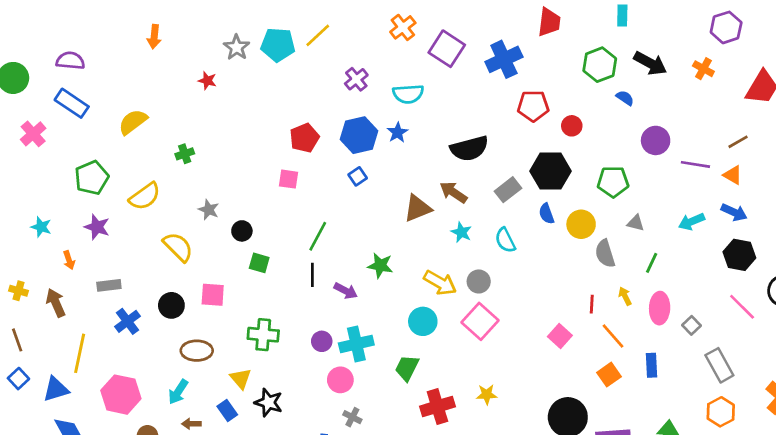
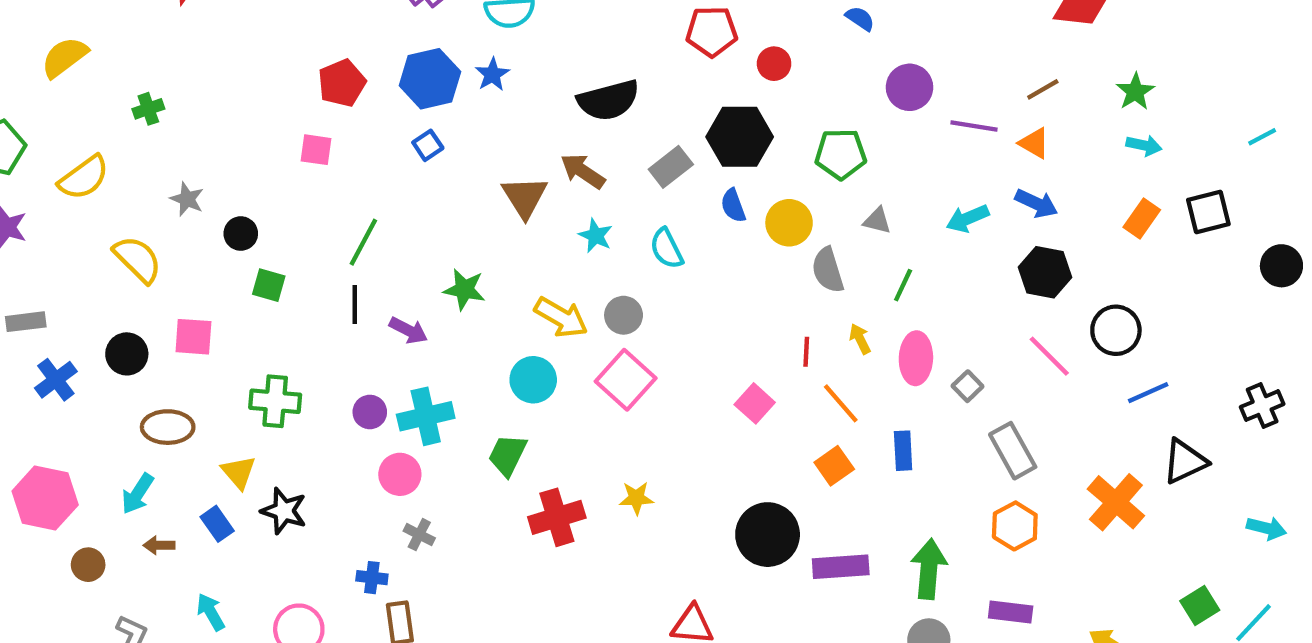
brown triangle: (417, 208) -> (525, 197), turned -40

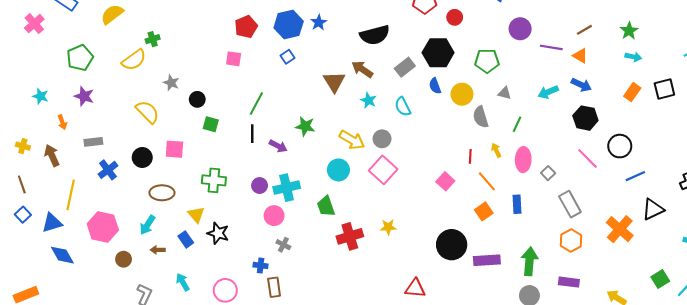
yellow semicircle: (84, 178) -> (134, 60), moved
green trapezoid: (507, 455) -> (326, 206), turned -45

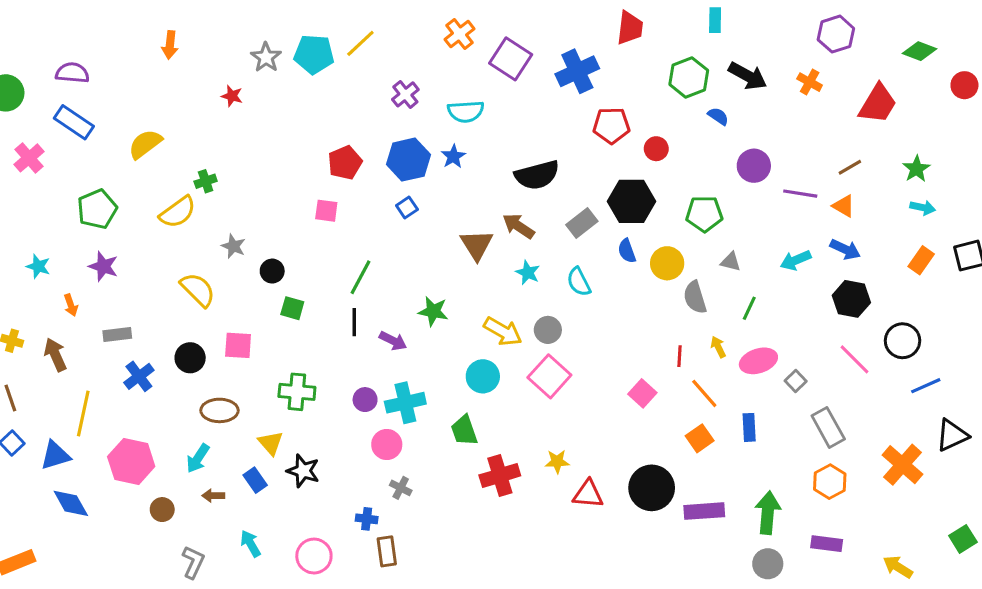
pink ellipse: (523, 160) -> (758, 361), turned 70
red triangle: (415, 288) -> (588, 494), moved

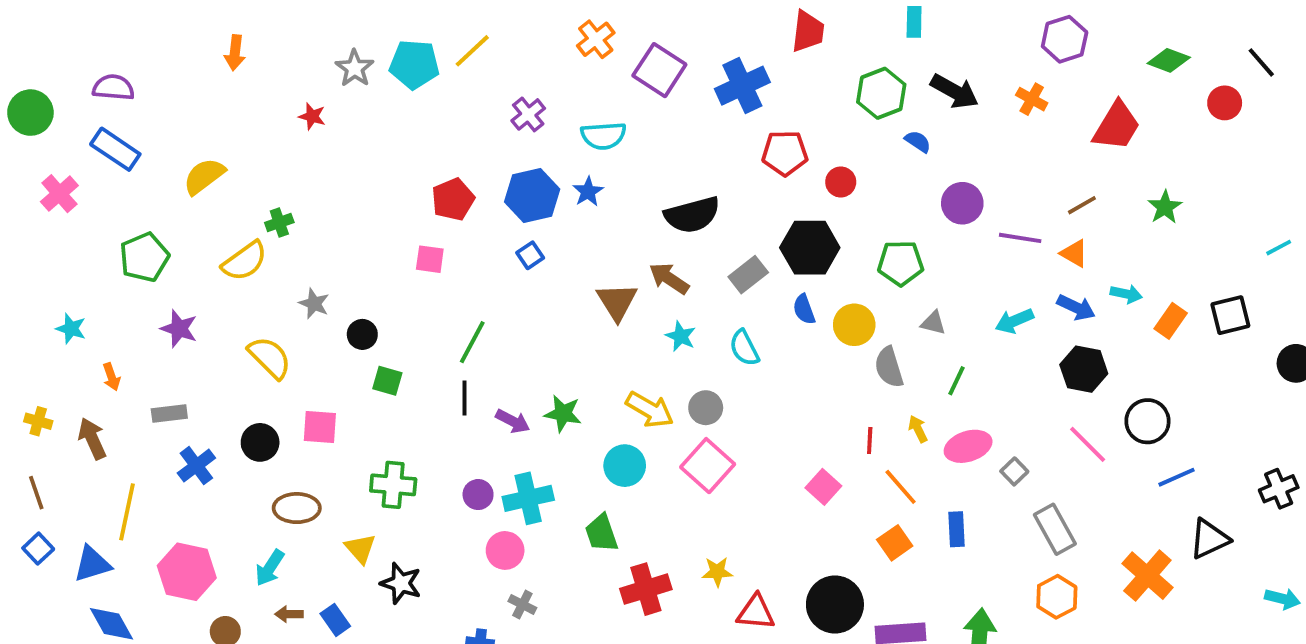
cyan arrow: (923, 208) -> (1126, 294), moved
purple star: (103, 266) -> (179, 329), moved
green star: (433, 311) -> (563, 414), moved
blue rectangle: (255, 480) -> (335, 620), moved

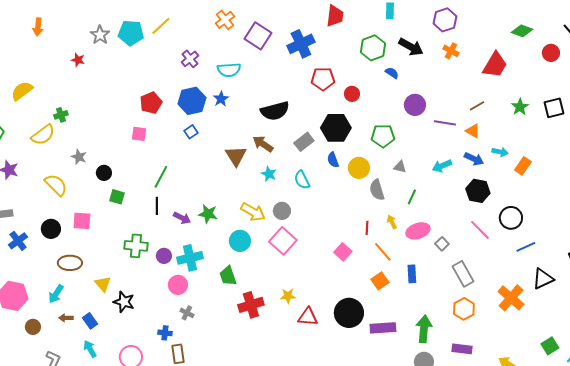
purple hexagon: (1065, 39) -> (445, 20), moved
black square: (1230, 315) -> (554, 108), moved
green cross: (393, 485) -> (136, 246), moved

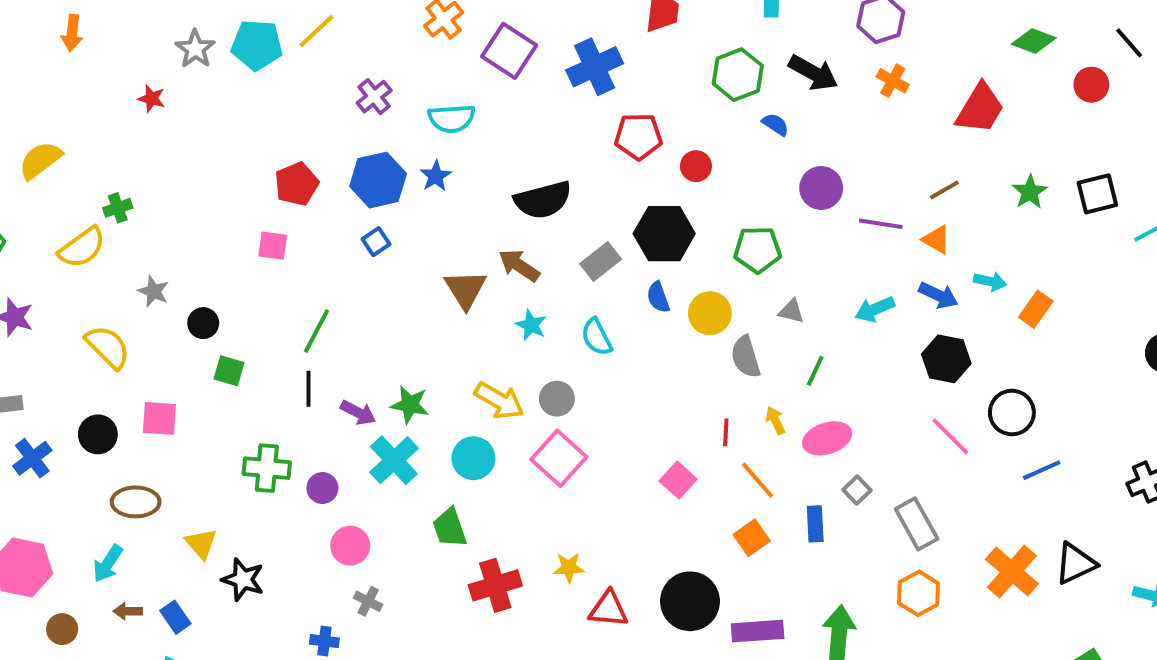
gray square: (442, 244) -> (857, 490), moved
cyan cross: (190, 258) -> (394, 460), moved, turned -30
black triangle: (543, 279) -> (1075, 564), moved

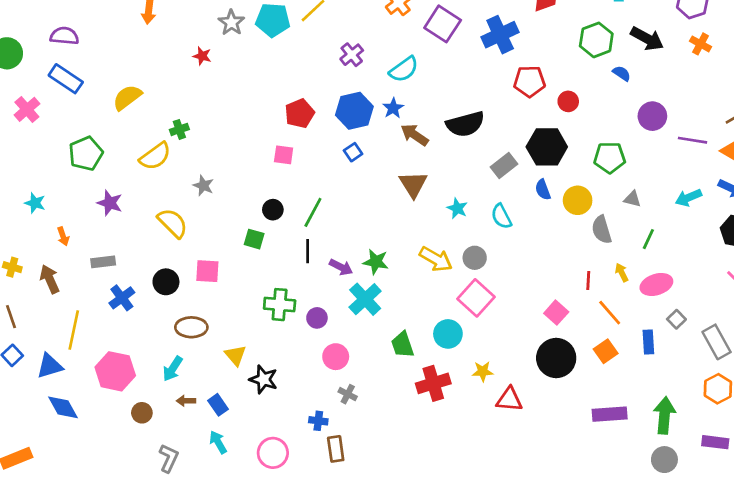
cyan semicircle: (452, 118) -> (404, 69), turned -32
brown arrow: (519, 265) -> (415, 135), moved
black circle: (203, 323) -> (273, 210), moved
cyan circle: (473, 458) -> (448, 334), moved
black circle: (690, 601) -> (556, 358), moved

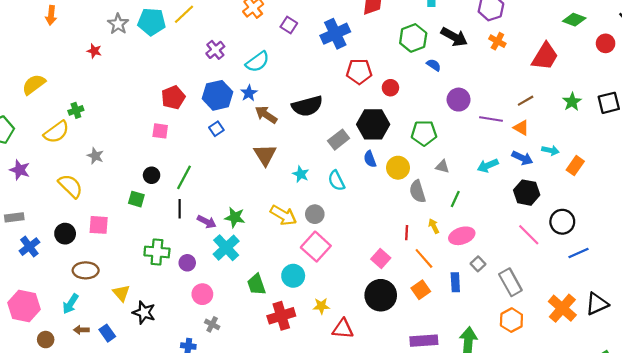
purple square: (443, 24) -> (289, 25), size x0.6

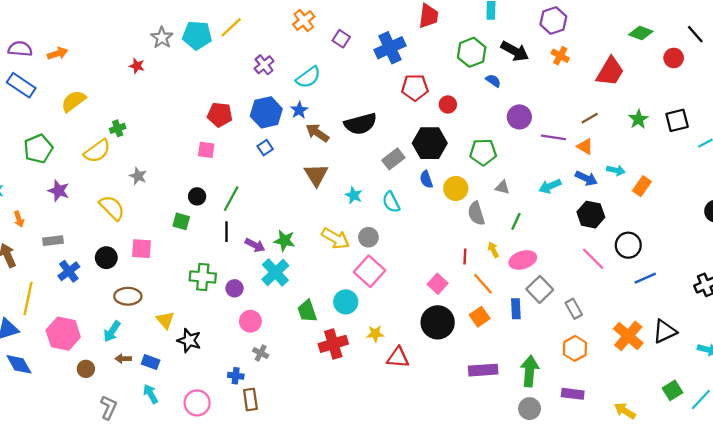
orange arrow: (51, 15) -> (58, 53), moved, turned -114
red pentagon: (173, 97) -> (220, 115), turned 30
gray square: (478, 264) -> (540, 289), size x1.6
gray rectangle: (510, 282) -> (574, 309), size x0.7
blue rectangle: (107, 333) -> (151, 362), turned -35

